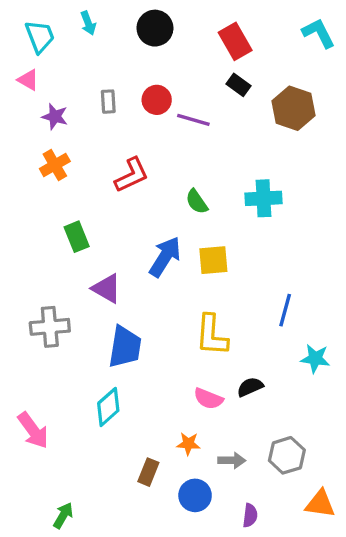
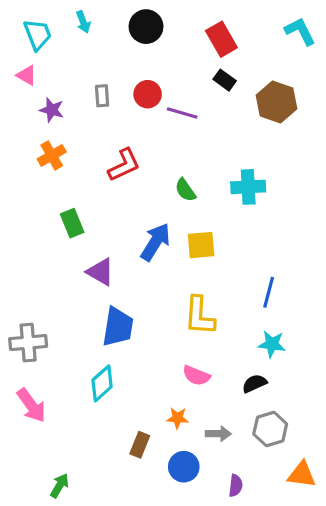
gray cross: (50, 327) -> (28, 343), moved
cyan star: (315, 359) -> (272, 344), moved
black semicircle: (250, 387) -> (254, 383), moved

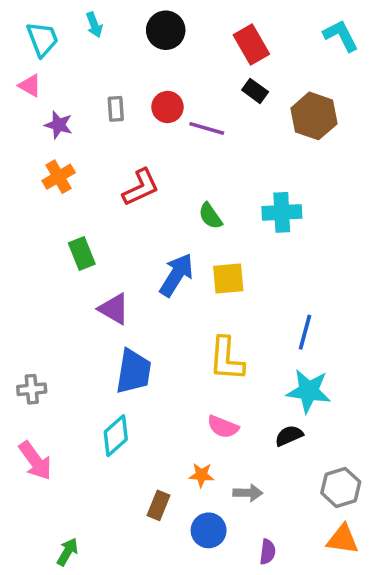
gray cross: (28, 343) -> (32, 389), size x0.7
cyan star: (272, 344) -> (309, 391), size x1.4
gray hexagon: (270, 429) -> (341, 487), moved

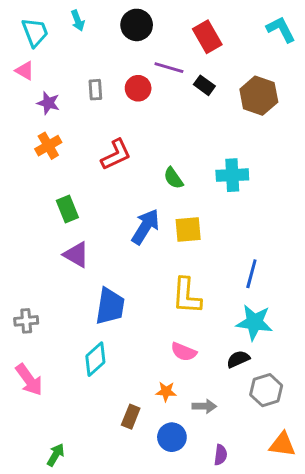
black rectangle: (255, 91) -> (204, 85), moved
purple line: (207, 128) -> (169, 68), moved
purple triangle: (114, 309) -> (76, 255), moved
gray hexagon: (341, 487) -> (266, 390), moved

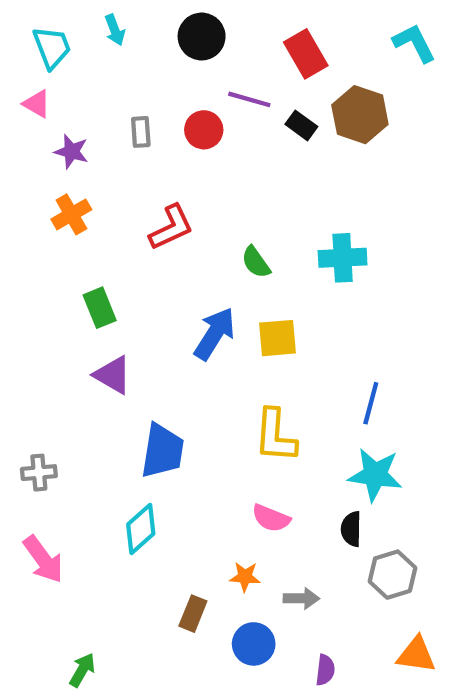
brown hexagon: (259, 96) -> (360, 115), moved
black semicircle: (238, 359) -> (351, 529), turned -65

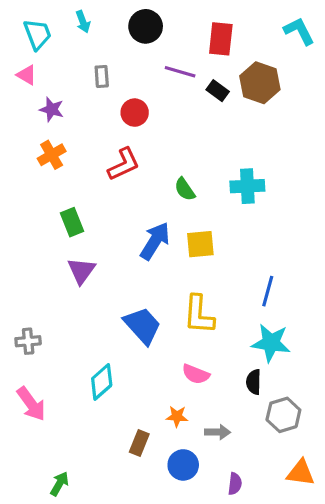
red rectangle: (306, 54) -> (221, 39), turned 36
red circle: (204, 130) -> (135, 113), moved
gray rectangle: (141, 132) -> (102, 77), moved
purple triangle: (113, 375) -> (81, 271), turned 36
blue trapezoid: (163, 451) -> (142, 326), moved, turned -51

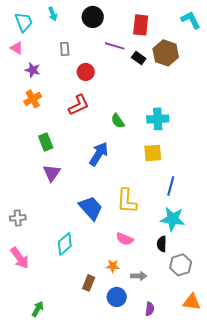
yellow square: (200, 244) -> (153, 153), moved

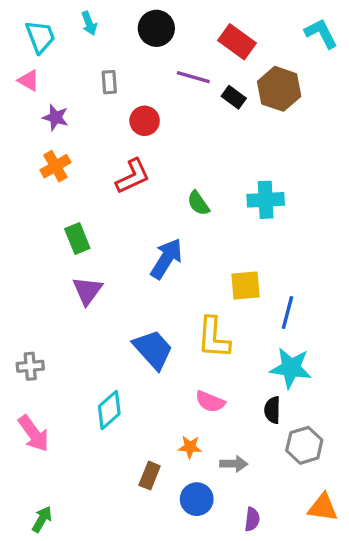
red rectangle: (141, 25) -> (237, 42), turned -60
yellow square: (153, 153) -> (245, 286), moved
green arrow: (38, 309) -> (42, 519), moved

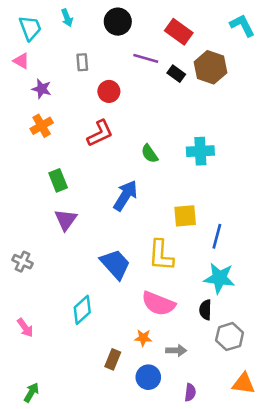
gray cross: (30, 366) -> (23, 262), moved, turned 30
pink semicircle: (210, 402) -> (158, 304), size x1.5
pink arrow: (34, 434) -> (25, 328), size x0.7

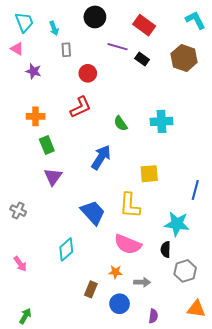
cyan arrow: (67, 18) -> (54, 28), moved
brown hexagon: (210, 67) -> (184, 58), moved
orange cross: (42, 126) -> (36, 116), moved, turned 30
blue line: (217, 236) -> (195, 190), moved

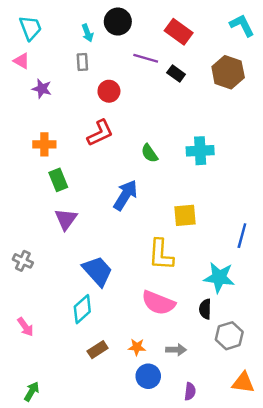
cyan arrow: (54, 28) -> (87, 33), moved
blue trapezoid: (93, 213) -> (98, 271), moved
orange star: (115, 272) -> (137, 347), moved
brown rectangle: (91, 289) -> (98, 350), moved, turned 35

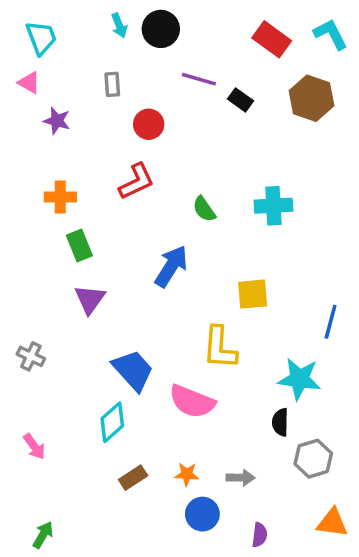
red rectangle: (179, 32) -> (272, 39), moved
cyan arrow: (87, 33) -> (119, 25), moved
pink semicircle: (158, 303) -> (192, 401), moved

